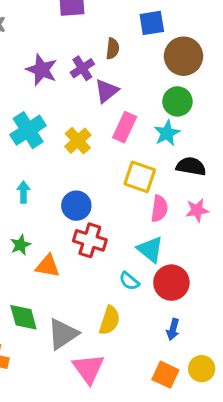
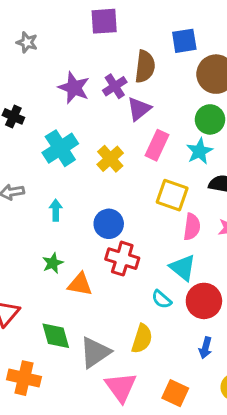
brown semicircle: (113, 49) -> (145, 67), size x1.5
orange square: (165, 375) -> (175, 393), moved

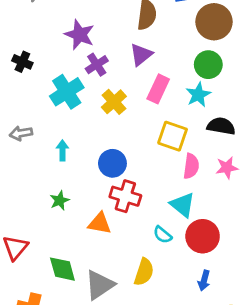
purple cross: (115, 86) -> (97, 65), moved
orange triangle: (80, 284) -> (100, 223), moved

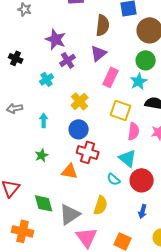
cyan cross: (67, 92) -> (47, 79), size x0.6
yellow cross: (114, 102) -> (80, 101), moved

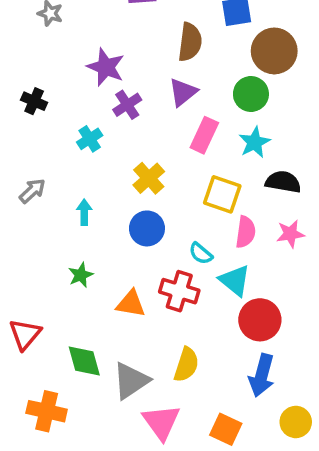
green circle: (146, 60) -> (251, 94), moved
gray arrow: (15, 108) -> (32, 191), turned 147
red cross: (88, 152) -> (179, 291), moved
cyan semicircle: (114, 179) -> (201, 254), moved
blue arrow: (143, 211) -> (262, 375), size x1.6

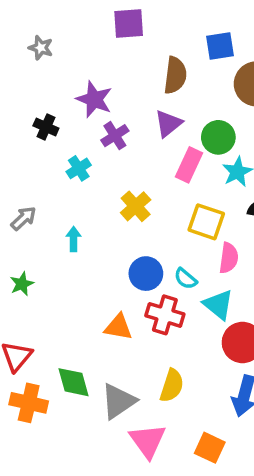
green circle: (251, 94) -> (218, 137), moved
black cross: (34, 101) -> (46, 127), moved
blue circle: (147, 228) -> (146, 274), moved
green star: (81, 275) -> (22, 284), moved
orange cross: (47, 411) -> (29, 403), moved

